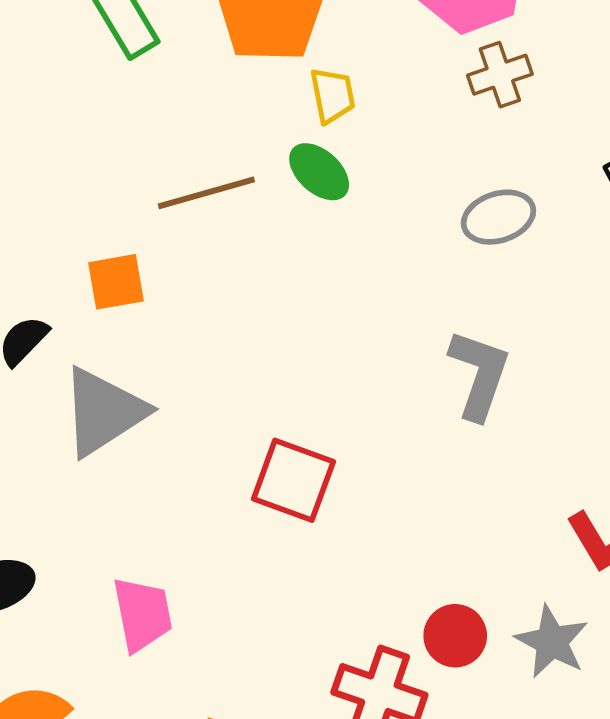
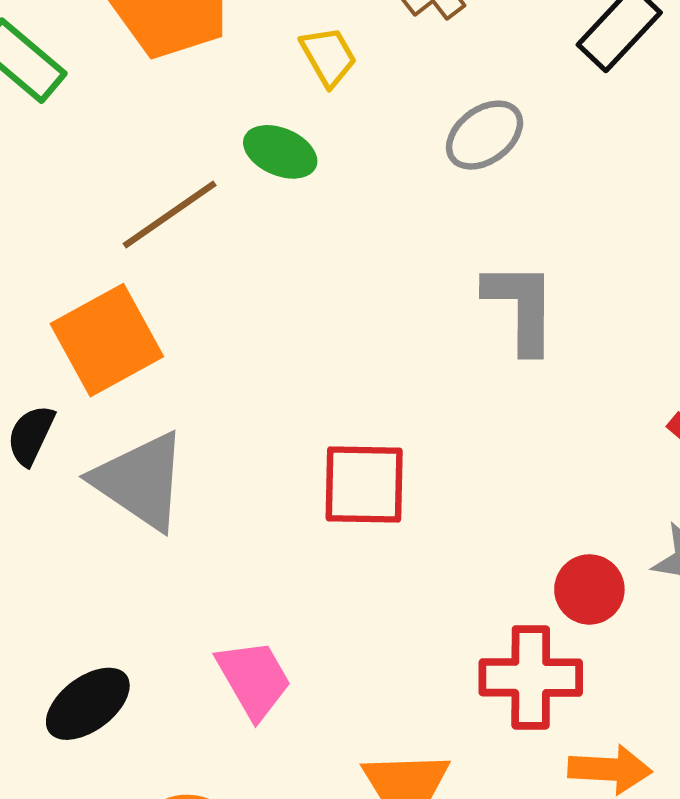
yellow trapezoid: (333, 95) -> (328, 56), moved
orange square: (116, 282) -> (107, 340), size x1.6
gray triangle: (104, 412) -> (140, 481), turned -34

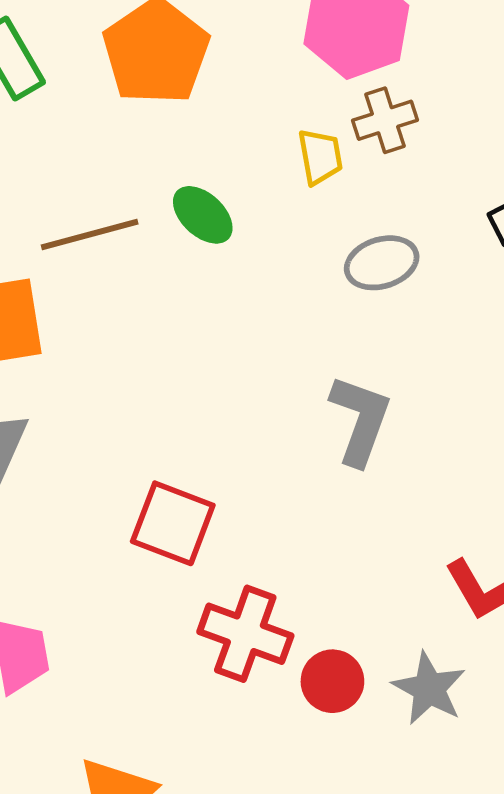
yellow trapezoid: (328, 56) -> (320, 157), moved
red cross: (531, 677) -> (245, 634), moved

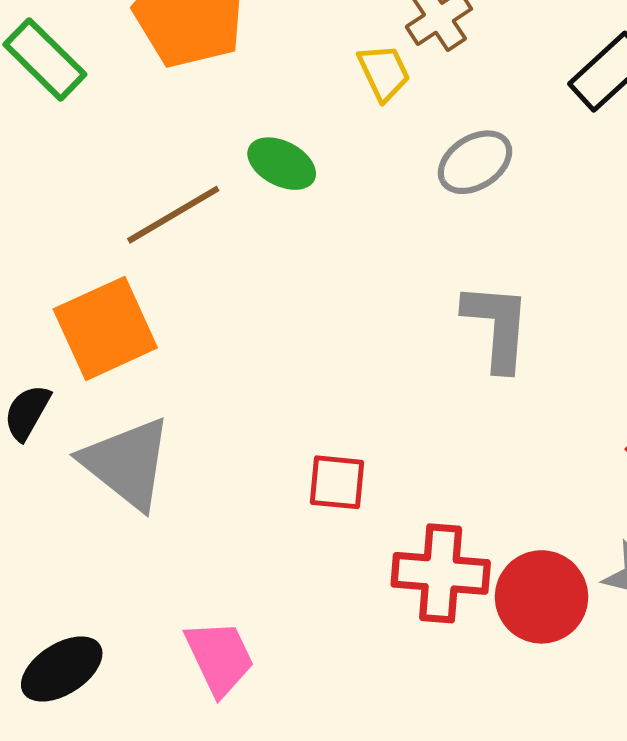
red square: (173, 523) -> (337, 482), size x0.7
red circle: (332, 681) -> (541, 597), size x1.4

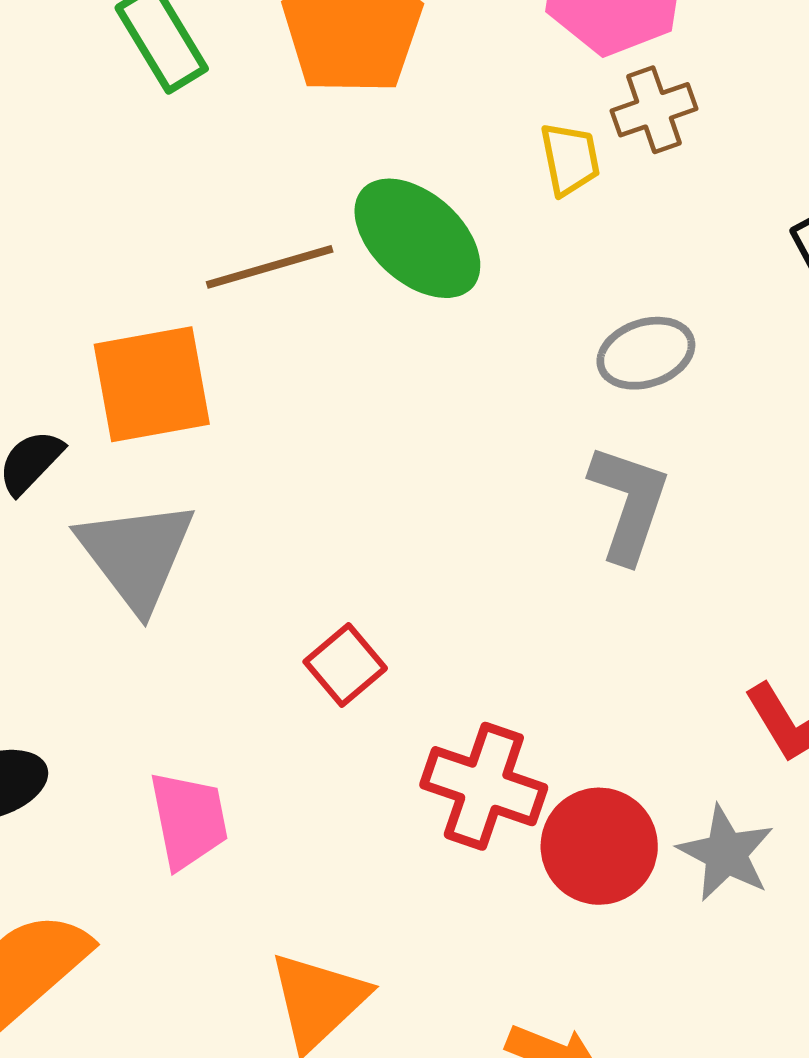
gray ellipse: (475, 162) -> (646, 353), moved
green ellipse: (282, 164) -> (417, 238), size x1.6
red square: (337, 482) -> (345, 665), moved, turned 30

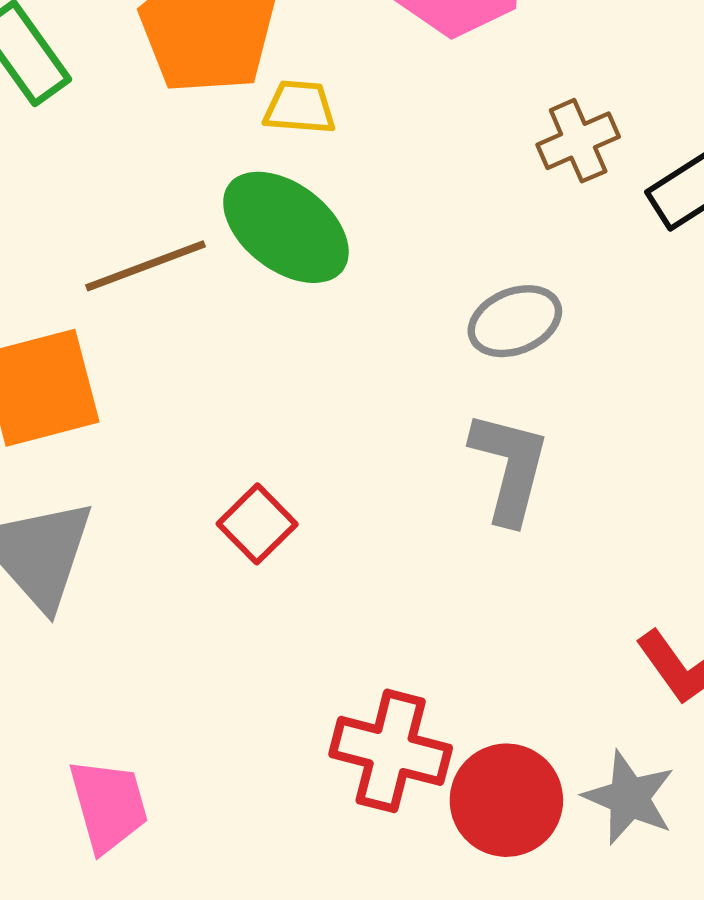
brown cross: (654, 110) -> (578, 141), moved
yellow trapezoid: (570, 159) -> (300, 107), moved, turned -70
red square: (345, 665) -> (257, 524), moved

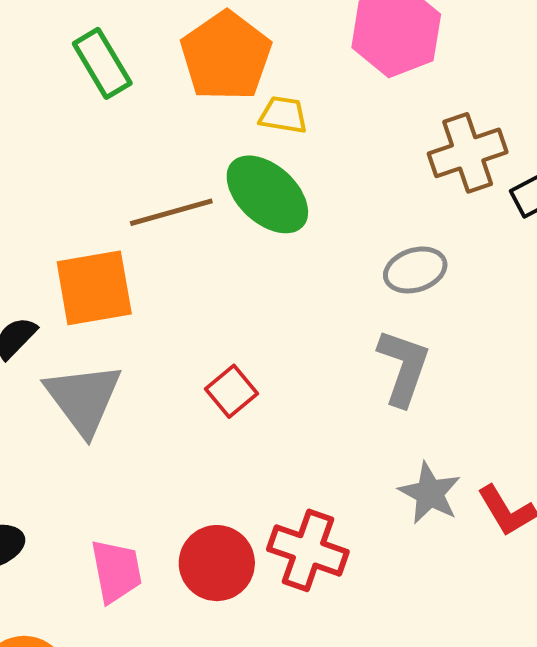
brown cross: (578, 141) -> (468, 153), size x1.4
gray star: (629, 798) -> (430, 493), moved
red circle: (506, 800) -> (217, 563), moved

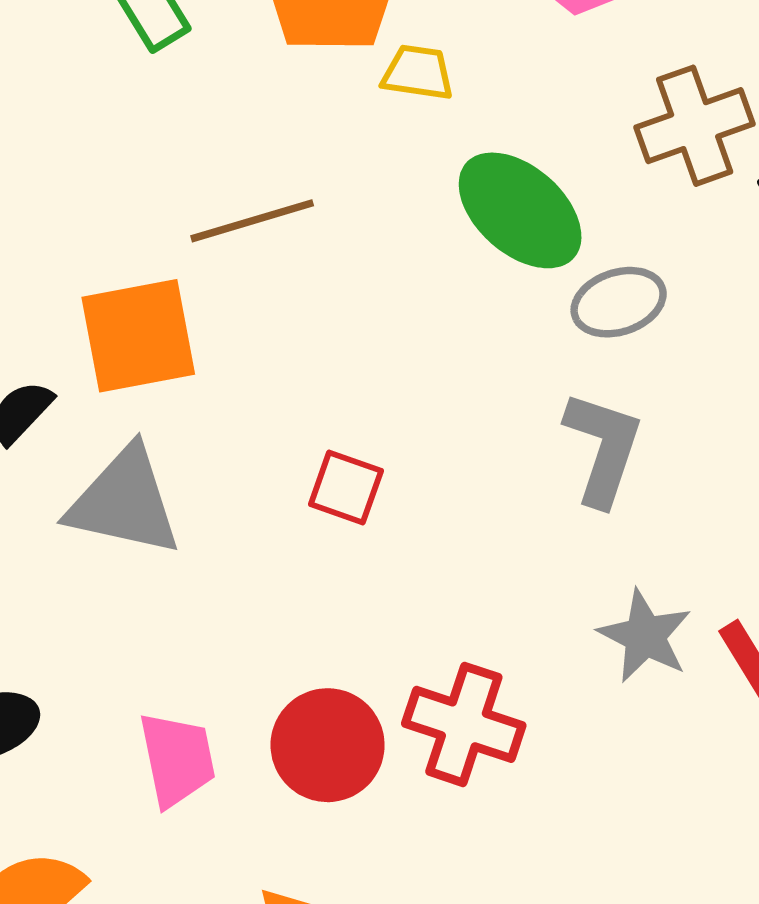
green ellipse: (267, 194) -> (520, 210), moved
red square: (231, 391) -> (346, 487), turned -30
gray triangle: (83, 399) -> (124, 502), turned -40

